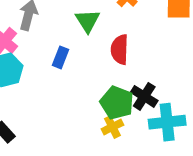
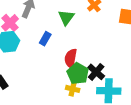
red semicircle: (120, 49) -> (71, 58), moved
yellow cross: (112, 127) -> (73, 89), turned 32

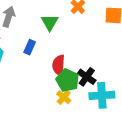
yellow cross: (73, 89) -> (64, 97), turned 32

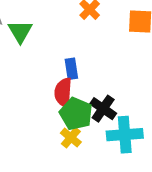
green triangle: (50, 22) -> (20, 31), moved
blue rectangle: (30, 47) -> (71, 69), moved, turned -32

